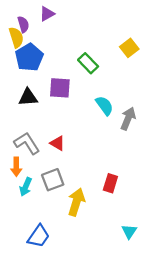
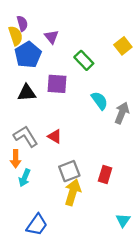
purple triangle: (47, 14) -> (51, 37), moved, turned -40
gray square: (53, 180) -> (69, 171), moved

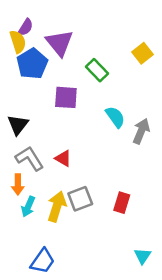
purple semicircle: (22, 23) -> (26, 27), turned 48
purple triangle: (51, 37) -> (59, 43), size x1.6
black triangle: (27, 93) -> (18, 125), moved, turned -48
yellow arrow: (73, 192) -> (57, 207), moved

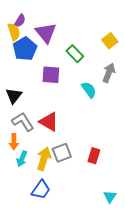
gray arrow: (141, 131) -> (109, 73), moved
red triangle: (63, 158) -> (49, 122), size x1.5
blue trapezoid: (43, 261) -> (41, 190), moved

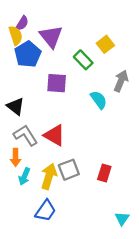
yellow square: (110, 41) -> (105, 44), moved
black triangle: (14, 96) -> (16, 106), turned -30

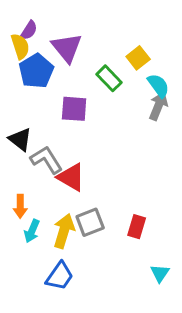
cyan semicircle: (99, 100) -> (158, 86), moved
gray L-shape: (26, 135) -> (46, 160), moved
cyan triangle: (122, 218) -> (160, 273), moved

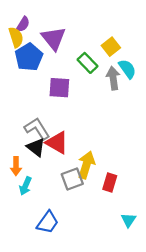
gray arrow: (158, 106) -> (113, 78), moved, turned -30
black triangle: (20, 139) -> (36, 147), moved
yellow arrow: (64, 231) -> (86, 165), moved

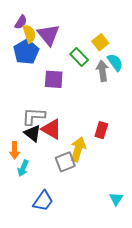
yellow semicircle: (16, 37) -> (29, 34), moved
gray L-shape: (37, 129) -> (34, 116), turned -55
red rectangle: (110, 183) -> (101, 130), moved

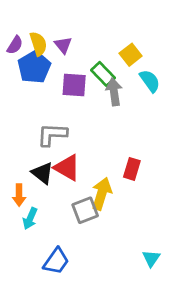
purple semicircle: (21, 22) -> (15, 45), moved
purple triangle: (48, 35) -> (63, 45), size x0.6
gray arrow: (102, 71) -> (114, 92), moved
purple square: (54, 79) -> (74, 85), moved
gray L-shape: (34, 116) -> (52, 135), moved

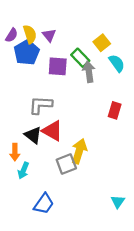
red rectangle: (132, 169) -> (115, 110), moved

